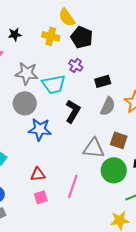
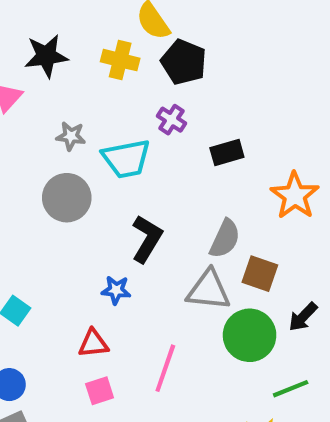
black star: (15, 34) -> (46, 56), size x1.5
gray star: (27, 73) -> (71, 136), size x0.6
gray semicircle: (108, 106) -> (225, 239), moved
black L-shape: (73, 111) -> (147, 239), moved
blue star: (40, 129) -> (116, 290), moved, size x0.6

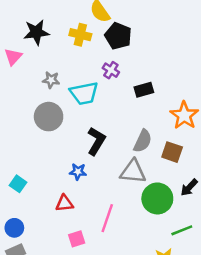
brown square: (260, 274) -> (172, 152), moved
pink square: (100, 391) -> (77, 239), moved

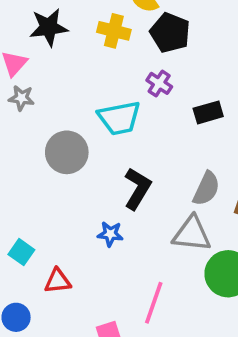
gray star: (51, 80) -> (21, 98), moved
red triangle: (64, 203) -> (58, 281), moved

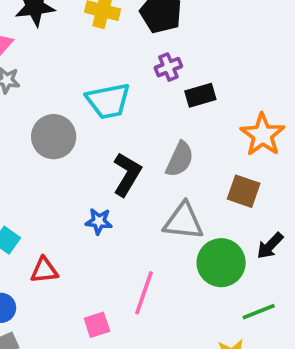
purple cross: (159, 83) -> (168, 67), moved, turned 35
gray semicircle: (206, 189) -> (180, 159), moved

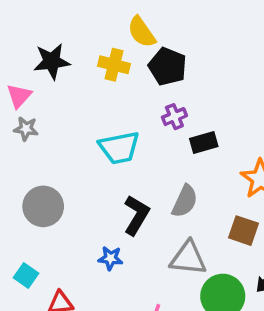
gray circle: (54, 137) -> (43, 206), moved

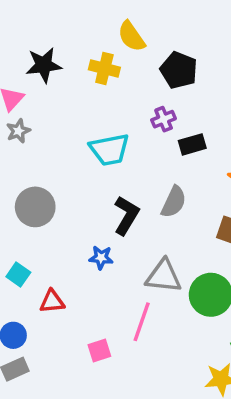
black pentagon: (168, 67) -> (179, 70), moved
gray star: (26, 129) -> (18, 131), turned -30
gray triangle: (188, 258) -> (164, 276), moved

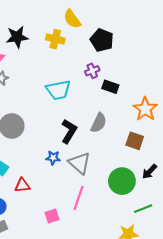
black rectangle: (192, 144) -> (110, 87), turned 35
gray triangle: (164, 276) -> (80, 163), moved, turned 35

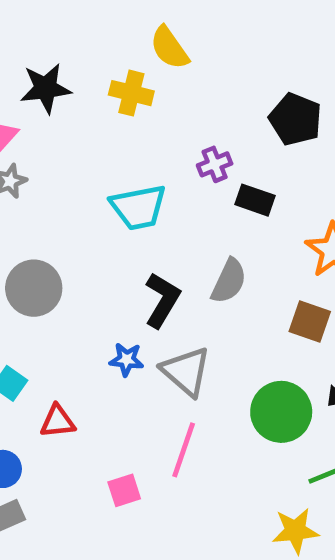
black pentagon: (102, 40) -> (295, 119), moved

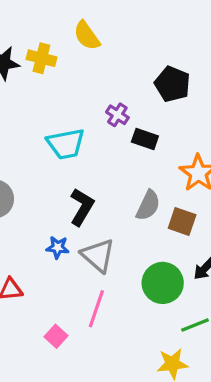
yellow cross: (131, 93) -> (41, 58), moved
purple cross: (215, 164) -> (117, 115), turned -35
gray semicircle: (229, 281) -> (148, 205), moved
pink square: (124, 490) -> (56, 336), turned -30

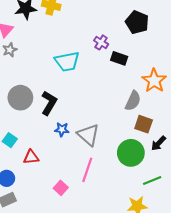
gray semicircle: (148, 205) -> (133, 101), moved
black L-shape: (82, 207) -> (49, 103), moved
brown square: (182, 221) -> (144, 124), moved

